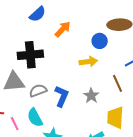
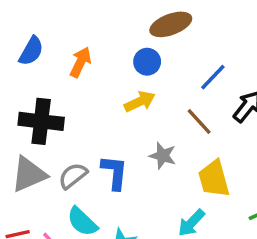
black cross: (30, 55) -> (41, 121), turned 30

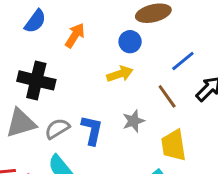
gray star: (163, 156) -> (133, 121), turned 30

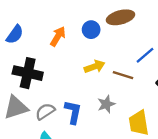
blue semicircle: (35, 21) -> (15, 34), moved
blue circle: (130, 42) -> (91, 30), moved
brown line: (167, 96) -> (123, 75), moved, turned -36

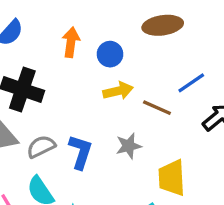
blue circle: (91, 30) -> (110, 54), moved
orange arrow: (58, 36) -> (71, 42), turned -30

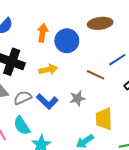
blue circle: (110, 54) -> (67, 41), size x1.5
yellow arrow: (118, 91) -> (48, 69), moved
blue L-shape: (80, 152) -> (47, 101), turned 115

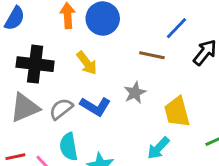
yellow arrow: (48, 69) -> (87, 63), turned 78
cyan semicircle: (22, 126) -> (69, 147), turned 36

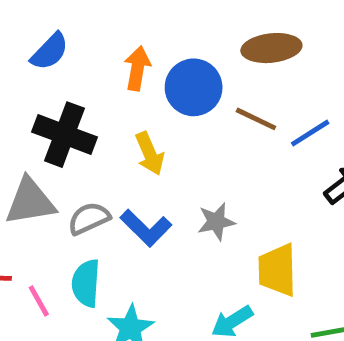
brown line: (152, 55) -> (256, 119), moved

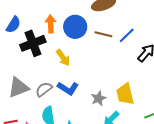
black cross: (64, 135) -> (33, 43), moved, turned -30
gray star: (216, 222) -> (98, 98), moved

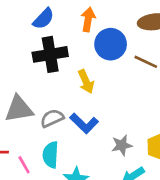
orange arrow: (51, 24) -> (88, 19), moved
blue semicircle: (13, 25) -> (43, 19), moved

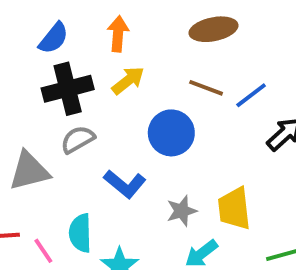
blue circle: (111, 44) -> (171, 133), moved
yellow arrow: (86, 82) -> (128, 81), moved, turned -100
gray semicircle: (52, 118) -> (78, 139), moved

